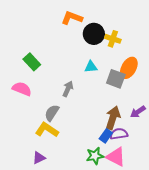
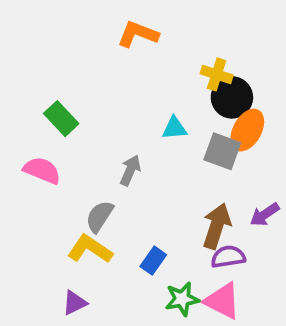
black circle: (94, 34) -> (232, 97), moved
blue rectangle: (106, 136) -> (153, 261), moved

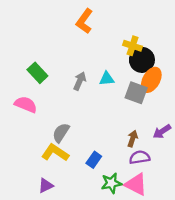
orange L-shape: (138, 34) -> (84, 21), turned -75
gray arrow: (130, 170) -> (80, 81), moved
brown arrow: (217, 226) -> (133, 139), size x0.6

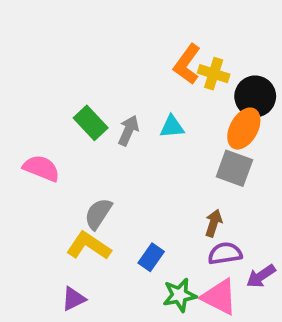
orange L-shape: (84, 21) -> (187, 64), moved
black circle: (142, 60) -> (255, 96), moved
green rectangle: (37, 73) -> (91, 123), moved
gray square: (136, 93) -> (234, 168), moved
purple arrow: (162, 132) -> (261, 276), moved

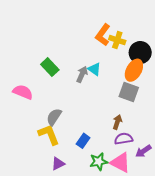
cyan triangle: (172, 127) -> (94, 69), turned 40
gray arrow: (128, 130) -> (82, 74), moved
yellow L-shape: (89, 246) -> (49, 135), turned 35
purple triangle: (74, 299) -> (58, 164), moved

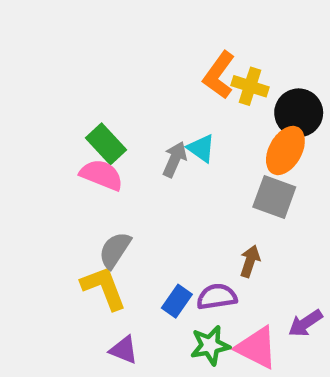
pink semicircle: (23, 92) -> (102, 175), moved
purple semicircle: (124, 139) -> (217, 297), moved
purple triangle: (58, 164) -> (124, 350), turned 48

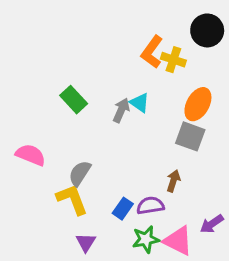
black circle: (299, 113) -> (207, 30), moved
pink semicircle: (102, 175) -> (31, 155), moved
purple triangle: (124, 350) -> (86, 242), turned 40

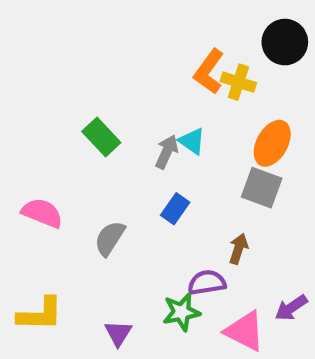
yellow L-shape: (72, 199) -> (40, 314), moved, turned 112
blue rectangle: (123, 209) -> (175, 209), moved
green star: (146, 239) -> (181, 312), moved

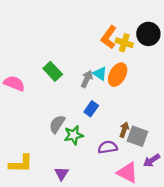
black circle: (285, 42) -> (148, 34), moved
orange ellipse: (272, 143) -> (118, 75), moved
gray square: (262, 188) -> (137, 136), moved
pink semicircle: (42, 213) -> (14, 83), moved
green star: (181, 312) -> (74, 135), moved

